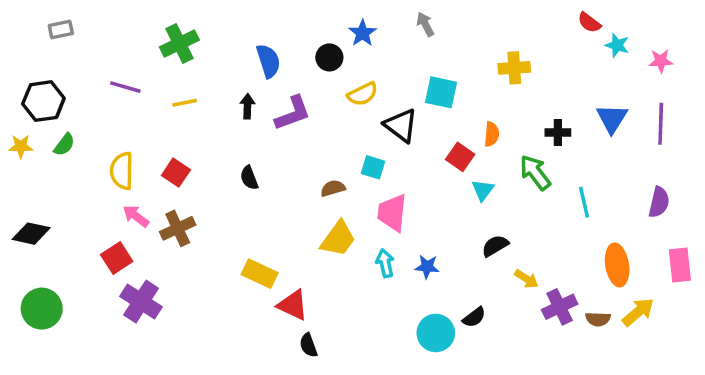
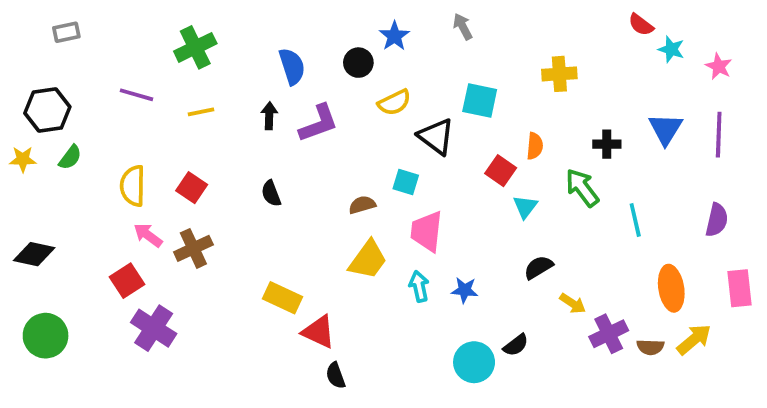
pink star: (661, 61) -> (719, 66), turned 30

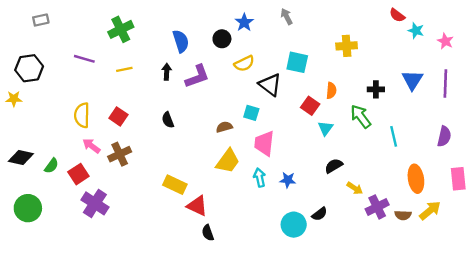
green semicircle: (70, 157) -> (51, 166), moved

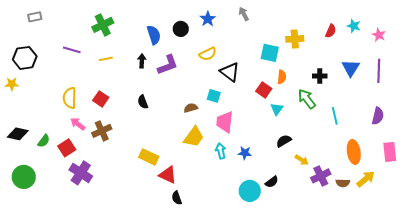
red semicircle: (397, 15) -> (331, 31), moved, turned -104
black circle: (222, 39) -> (181, 29), moved
cyan square: (297, 62) -> (270, 53), moved

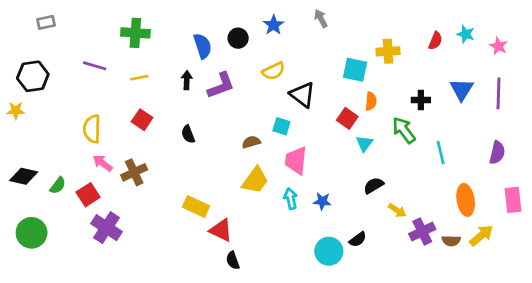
green cross: (103, 25) -> (135, 33), turned 30
red square: (101, 99) -> (142, 120), moved

